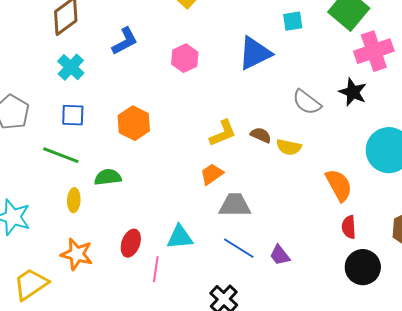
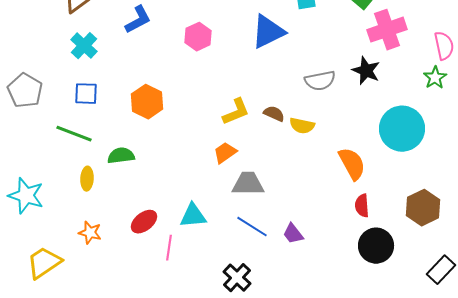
gray semicircle: (307, 102) -> (320, 81), turned -48
red ellipse: (131, 243) -> (144, 222), turned 32
orange star: (77, 254) -> (90, 233), size x0.7

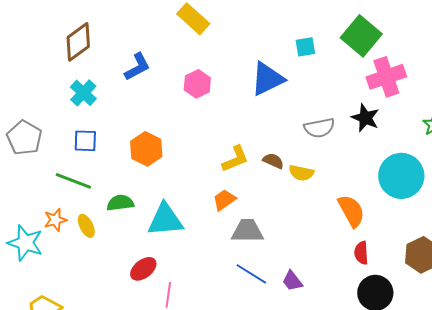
yellow ellipse: (87, 179) -> (86, 226), turned -30
cyan triangle: (193, 216) -> (165, 220), moved, size x1.4
orange star: (90, 233) -> (55, 220), moved, turned -30

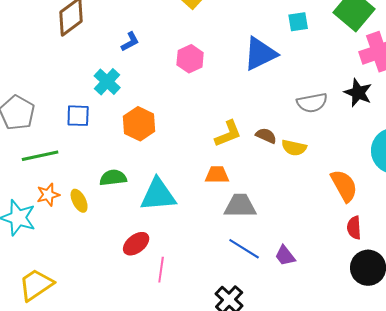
blue L-shape: (137, 67) -> (130, 42), size x0.7
cyan cross: (83, 93) -> (107, 82), moved
green line: (73, 181) -> (40, 156), moved, turned -33
orange trapezoid: (224, 200) -> (217, 175), turned 35

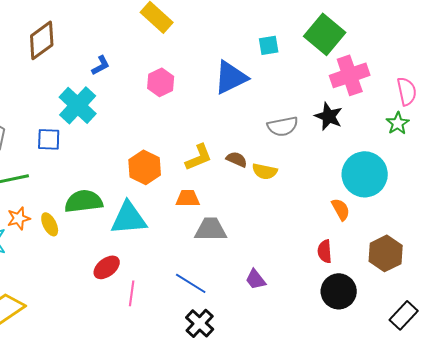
cyan cross: (107, 82) -> (78, 105), size x1.4
orange hexagon: (139, 124) -> (145, 167), moved
green semicircle: (113, 178) -> (84, 201), size x1.4
orange semicircle: (344, 186) -> (341, 209), moved, size x0.7
blue line: (244, 249) -> (191, 283), moved

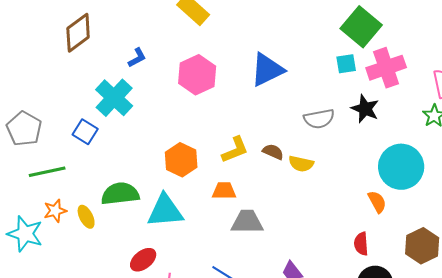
cyan square: (269, 45) -> (346, 64), moved
pink hexagon: (161, 82) -> (197, 75), size x1.4
blue square: (49, 139) -> (85, 132), turned 30

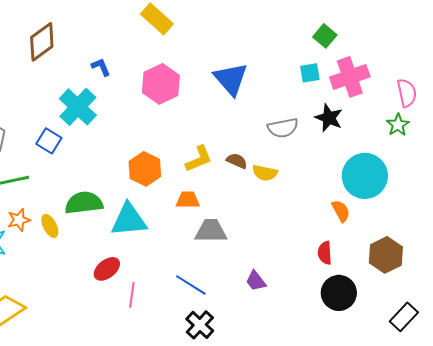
green square: (361, 27) -> (325, 36), size x0.6
blue L-shape: (137, 58) -> (101, 67), turned -85
blue triangle: (267, 70) -> (231, 79), turned -45

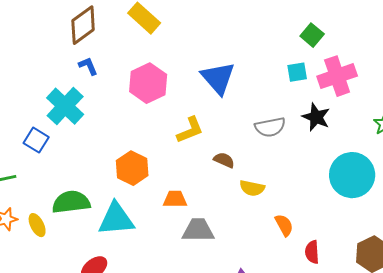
brown diamond: (42, 42) -> (83, 25), moved
yellow L-shape: (199, 159) -> (190, 130), moved
yellow semicircle: (265, 173) -> (252, 188), moved
orange semicircle: (341, 211) -> (284, 225), moved

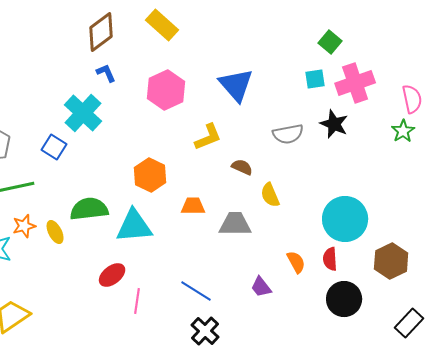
cyan circle: (352, 175) -> (345, 219), moved
yellow semicircle: (252, 188) -> (270, 195), turned 55
orange semicircle: (284, 225) -> (296, 262), moved
gray trapezoid: (198, 230) -> (235, 224), moved

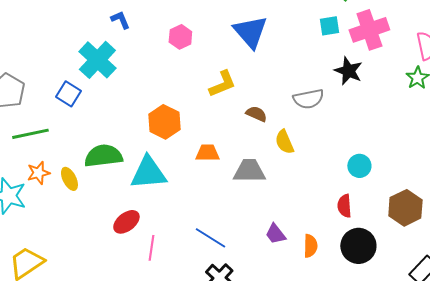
pink hexagon: (166, 90) -> (180, 37), size x0.6
gray semicircle: (288, 134) -> (308, 99), moved
cyan circle: (345, 219) -> (359, 166), size x0.5
orange semicircle: (296, 262) -> (310, 246), moved, turned 30

